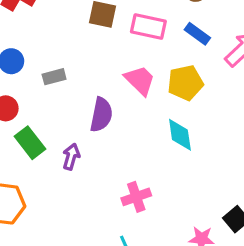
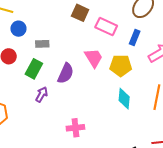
blue rectangle: (197, 34) -> (135, 37), turned 63
cyan diamond: (180, 135) -> (124, 99), moved
green rectangle: (30, 143) -> (34, 69), moved, turned 54

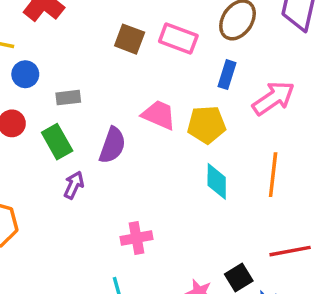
pink rectangle: (106, 26) -> (178, 39), moved
pink trapezoid: (94, 58) -> (159, 115), turned -30
green rectangle: (34, 69) -> (57, 142), turned -54

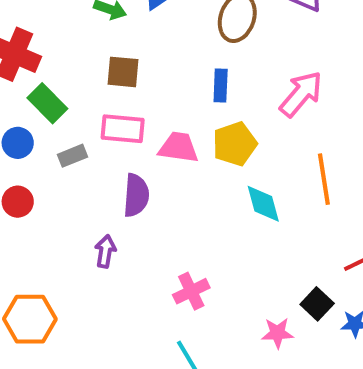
pink rectangle: (178, 39) -> (123, 129), moved
blue rectangle: (227, 75) -> (221, 86), moved
green rectangle: (57, 142) -> (47, 103), moved

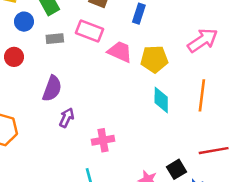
blue rectangle: (221, 86) -> (139, 14), moved
purple semicircle: (136, 195) -> (52, 88), moved
purple arrow: (105, 251) -> (67, 118), moved

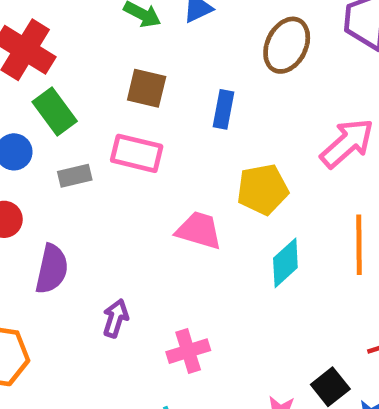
pink trapezoid: (120, 52) -> (199, 230), moved
purple semicircle: (52, 88) -> (52, 269), moved
cyan diamond: (161, 100) -> (285, 263), turned 55

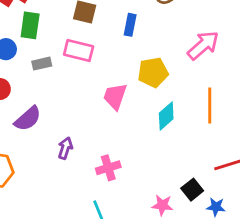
green rectangle: (55, 111) -> (30, 25), turned 44
pink trapezoid: (199, 230) -> (115, 96), turned -88
purple semicircle: (52, 269) -> (28, 119), turned 36

